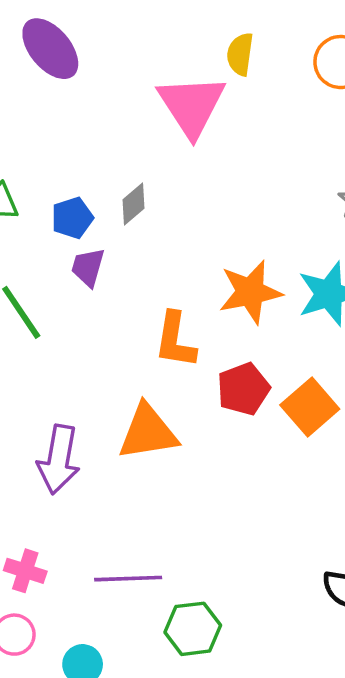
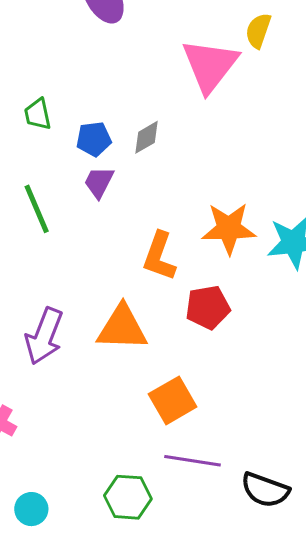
orange square: (310, 407) -> (173, 400), moved
purple line: (128, 579) -> (193, 461), moved

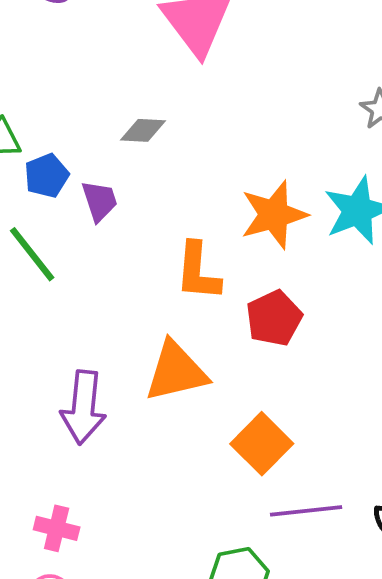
gray diamond: (147, 137) -> (143, 130), turned 48
blue pentagon: (94, 139) -> (46, 176), moved
purple trapezoid: (99, 182) -> (100, 201), turned 150

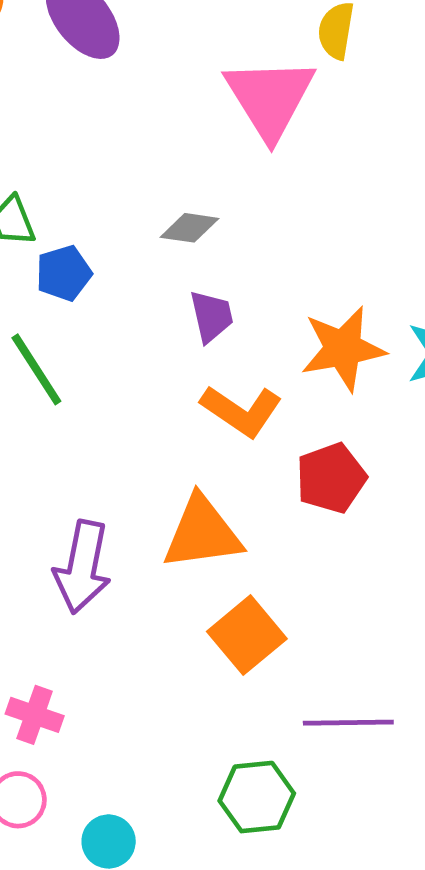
purple trapezoid: (100, 201) -> (211, 316), moved
orange L-shape: (198, 272) -> (241, 411), turned -66
orange square: (262, 444) -> (247, 635), moved

